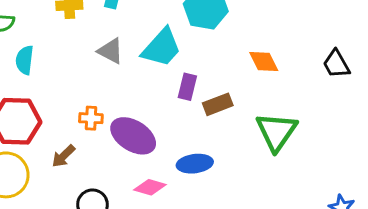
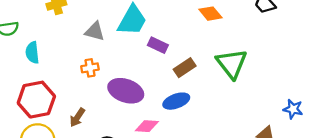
purple rectangle: (187, 87) -> (158, 45), turned -66
brown rectangle: (218, 104) -> (185, 68), moved
orange cross: (91, 118) -> (90, 68), moved

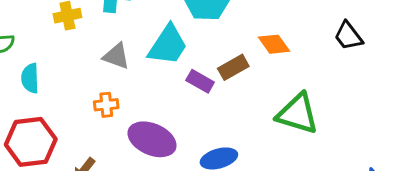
green triangle: (232, 64) -> (297, 114), turned -40
brown rectangle: (185, 68) -> (233, 67), moved

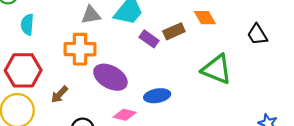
black trapezoid: (348, 36) -> (257, 34), moved
gray triangle: (116, 56) -> (91, 15), turned -35
orange cross: (106, 105) -> (80, 49), size x1.8

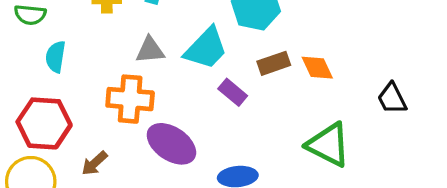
brown rectangle: (174, 31) -> (274, 63), moved

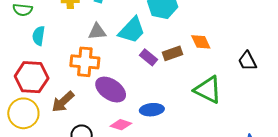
brown rectangle: (274, 63) -> (173, 53), moved
brown arrow: (94, 163) -> (63, 102), size x1.4

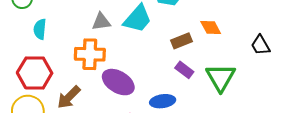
purple rectangle: (149, 57) -> (184, 70), moved
green triangle: (208, 90) -> (221, 77), turned 36

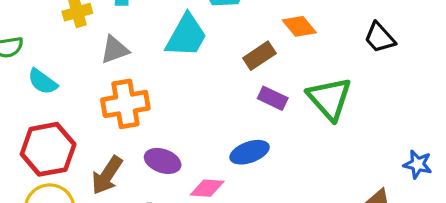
gray triangle: (101, 22) -> (115, 50), moved
cyan semicircle: (40, 29) -> (42, 82), turned -48
purple ellipse: (118, 82) -> (163, 161), moved, size x0.7

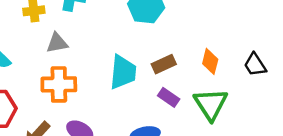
orange diamond: (299, 26) -> (210, 61), moved, turned 45
cyan trapezoid: (186, 36) -> (123, 72), moved, turned -33

